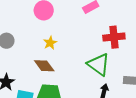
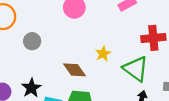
yellow star: (50, 43) -> (103, 54), moved

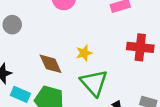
green triangle: (136, 69) -> (94, 83), moved

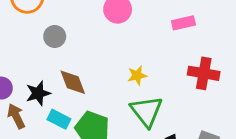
brown diamond: (51, 64) -> (73, 82), moved

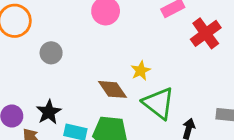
red cross: (204, 73) -> (206, 33), moved, turned -32
brown diamond: (73, 82) -> (113, 89), moved

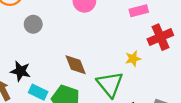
yellow star: (141, 71) -> (133, 59), moved
black star: (49, 112) -> (21, 71), turned 30

